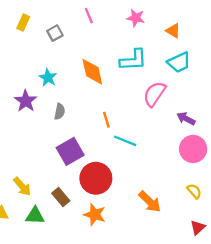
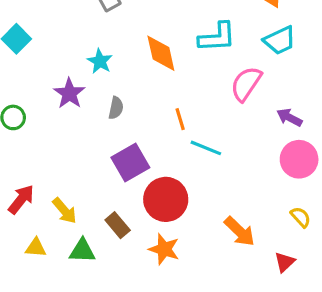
red triangle: (198, 227) -> (285, 262), moved

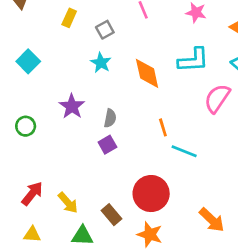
cyan star: (100, 61) -> (101, 63), moved
purple square: (130, 162) -> (107, 145), moved, size x0.6
yellow triangle: (36, 248) -> (32, 234), moved

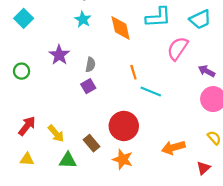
orange arrow: (212, 220) -> (173, 147), turned 120

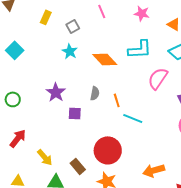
orange diamond: (121, 28) -> (105, 59), turned -30
purple star: (59, 55) -> (56, 92), moved
gray semicircle: (90, 65) -> (95, 93), moved
purple square: (88, 86) -> (75, 113), turned 32
red arrow: (27, 126) -> (18, 138), moved

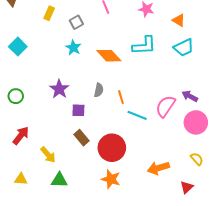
pink semicircle: (158, 78) -> (165, 106), moved
brown rectangle: (78, 166) -> (82, 138), moved

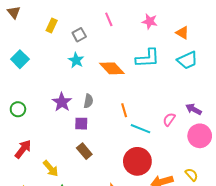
gray semicircle: (99, 90) -> (88, 101), moved
pink semicircle: (165, 106) -> (169, 119), size x0.6
red circle: (112, 148) -> (137, 161), moved
yellow semicircle: (197, 159) -> (192, 175), moved

